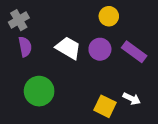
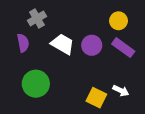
yellow circle: (109, 16) -> (119, 21), moved
gray cross: (19, 20) -> (37, 18), moved

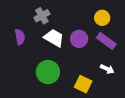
gray cross: (37, 18) -> (42, 16), moved
green circle: (36, 84) -> (48, 72), moved
white arrow: (121, 91) -> (107, 69), moved

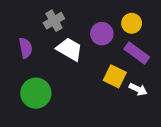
purple circle: (79, 39) -> (102, 34), moved
green circle: (48, 72) -> (36, 93), moved
yellow square: (83, 84) -> (115, 76), moved

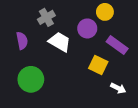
yellow circle: (132, 23) -> (105, 12), moved
white arrow: (138, 89) -> (118, 88), moved

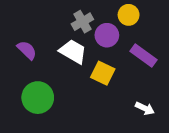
gray cross: (46, 17) -> (82, 22), moved
purple semicircle: (22, 41) -> (27, 50), turned -35
yellow square: (98, 65) -> (103, 73), moved

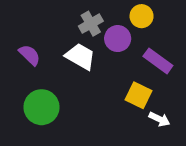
yellow square: (103, 73) -> (139, 95), moved

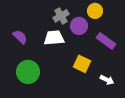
white trapezoid: (80, 56) -> (54, 38), turned -35
yellow square: (139, 95) -> (82, 64), moved

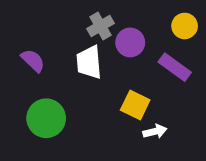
yellow circle: (95, 11) -> (185, 26), moved
white trapezoid: (54, 38) -> (89, 62), turned -90
white arrow: (107, 80) -> (155, 131), moved, turned -40

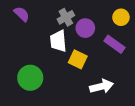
purple semicircle: (33, 61) -> (22, 14), moved
yellow square: (135, 105) -> (78, 59), moved
white arrow: (155, 131) -> (102, 86), size x1.5

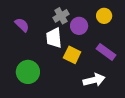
purple semicircle: (22, 14) -> (22, 25), moved
yellow circle: (121, 17) -> (104, 16), moved
purple rectangle: (114, 44) -> (106, 52), moved

